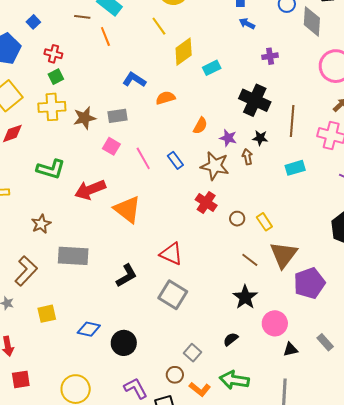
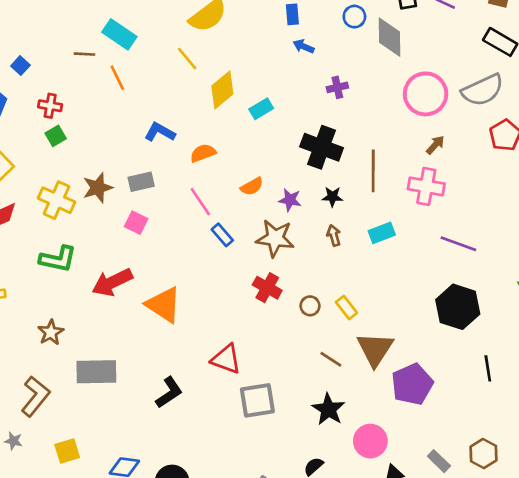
yellow cross: (52, 107) -> (56, 200), moved, turned 32
orange semicircle: (200, 126) -> (252, 186), turned 36
brown arrow: (247, 157) -> (334, 235), moved
pink line: (143, 158) -> (200, 202), moved
gray square: (173, 295) -> (257, 400), moved, turned -36

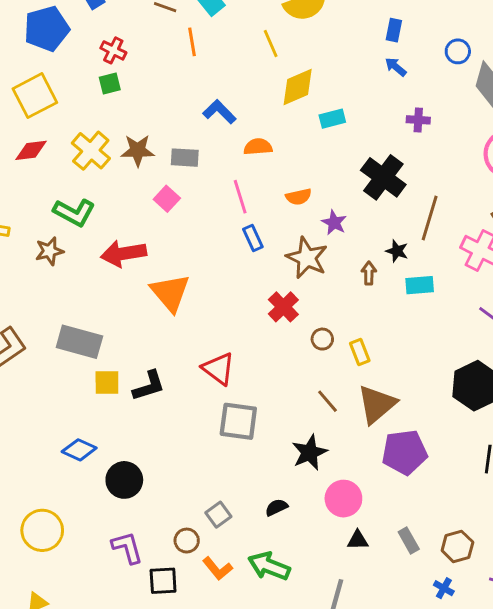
black star: (332, 197) -> (397, 251), moved
brown star: (51, 332) -> (49, 251), moved
yellow square: (67, 451) -> (107, 382), moved

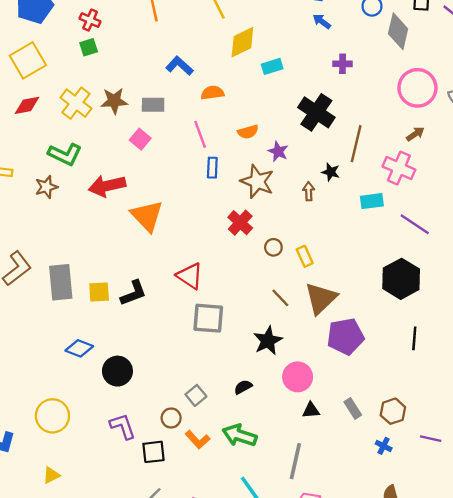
blue rectangle: (253, 238) -> (212, 168), turned 30
cyan rectangle: (420, 285) -> (372, 201), moved
gray rectangle: (79, 342) -> (61, 282), moved, turned 72

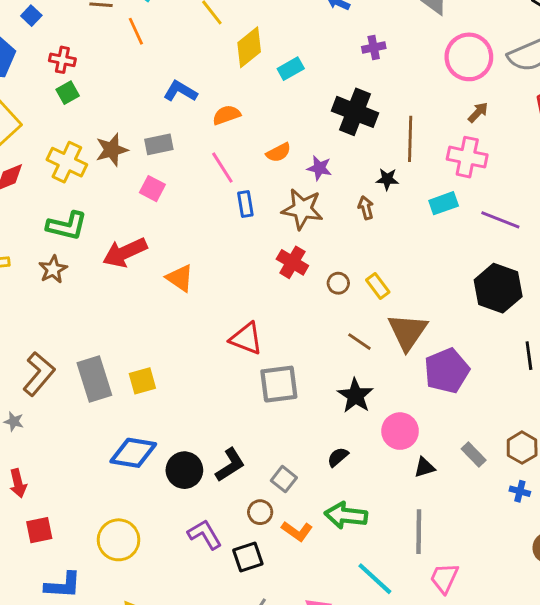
orange triangle: (147, 216) -> (180, 278), size x0.7
black L-shape: (133, 293) -> (230, 465), moved
blue diamond: (79, 348) -> (133, 453), size x1.4

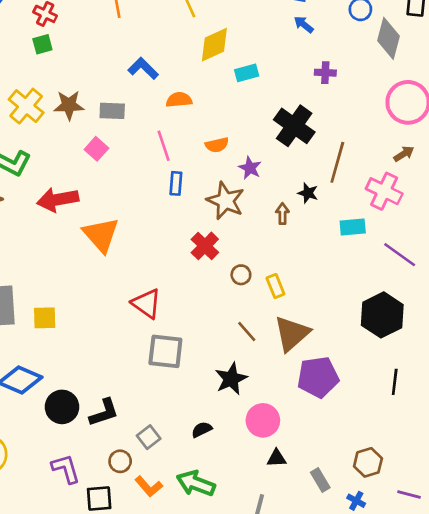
orange triangle: (180, 278) -> (101, 235), size x1.4
gray rectangle: (474, 455) -> (320, 480), moved

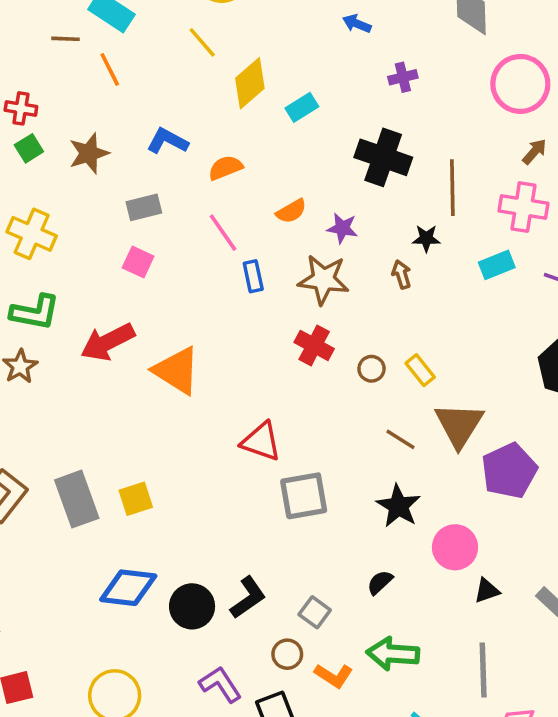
brown star: (69, 105) -> (89, 153), moved

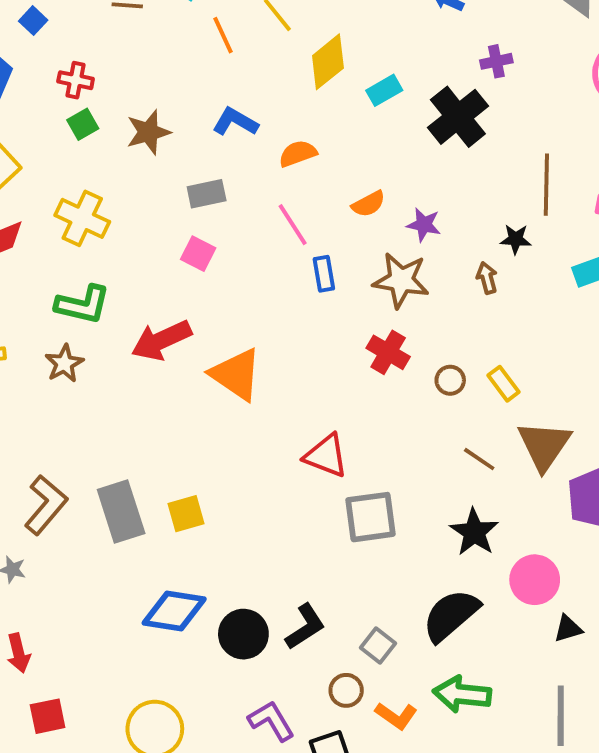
orange line: (110, 69) -> (223, 35), moved
black cross: (383, 157) -> (458, 117), moved, turned 30
black semicircle: (380, 582) -> (451, 615), size x2.0

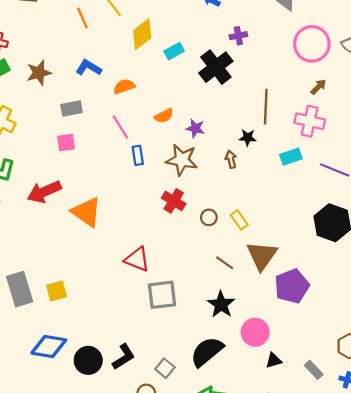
pink square: (198, 254) -> (66, 143), turned -36

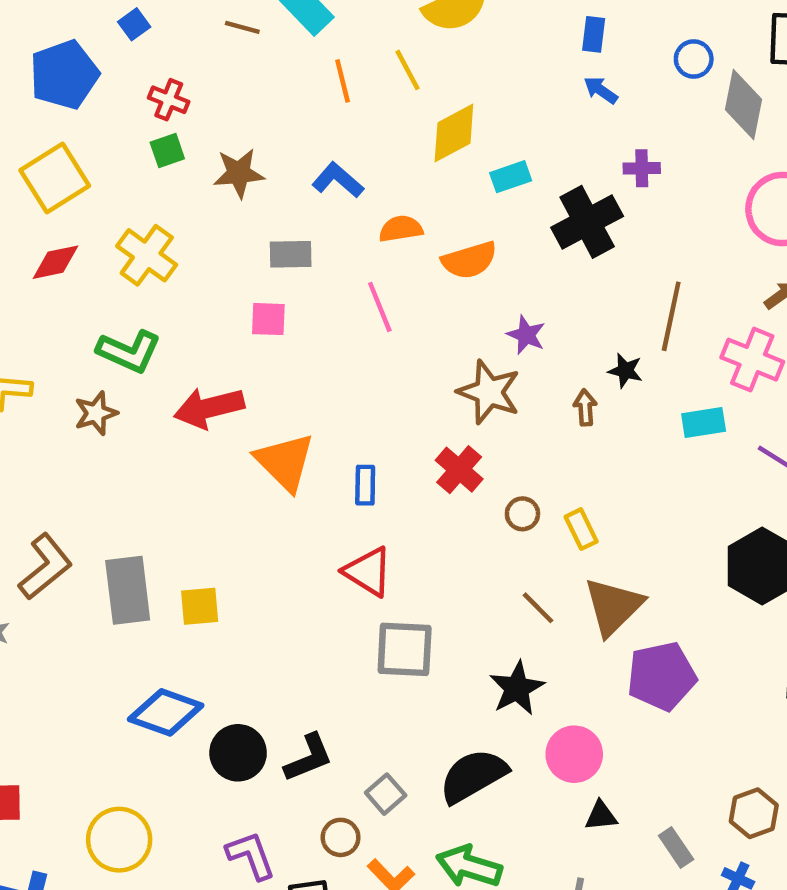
orange semicircle: (164, 116) -> (469, 260), moved, size x1.4
blue rectangle: (138, 155) -> (365, 485), moved

